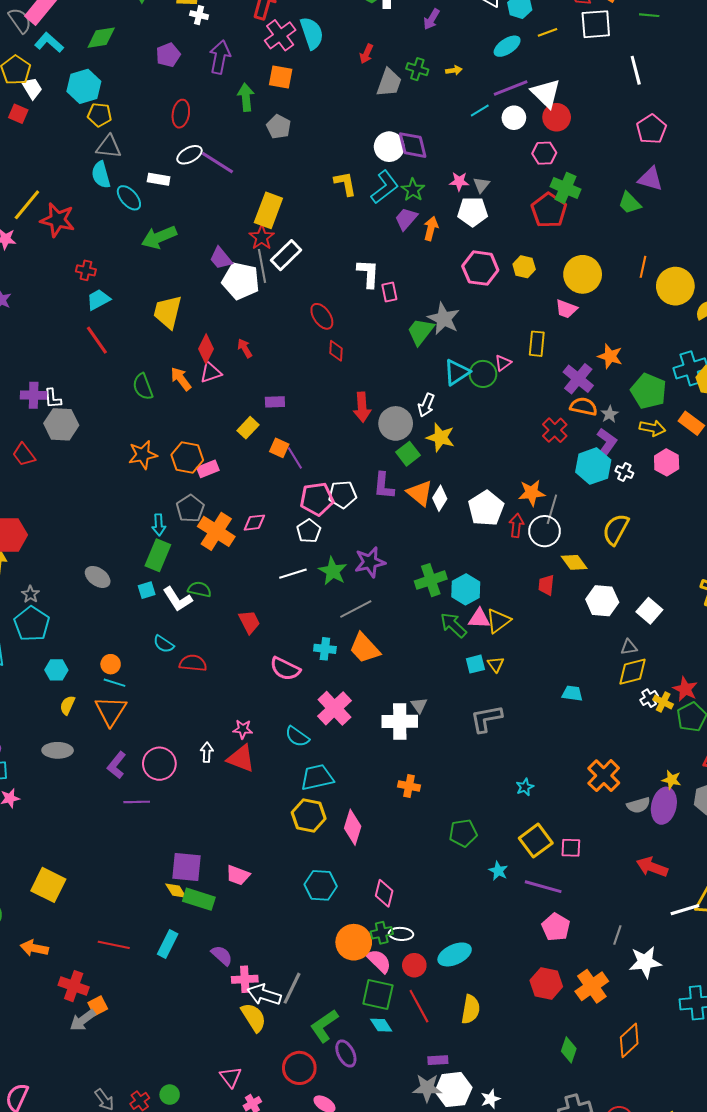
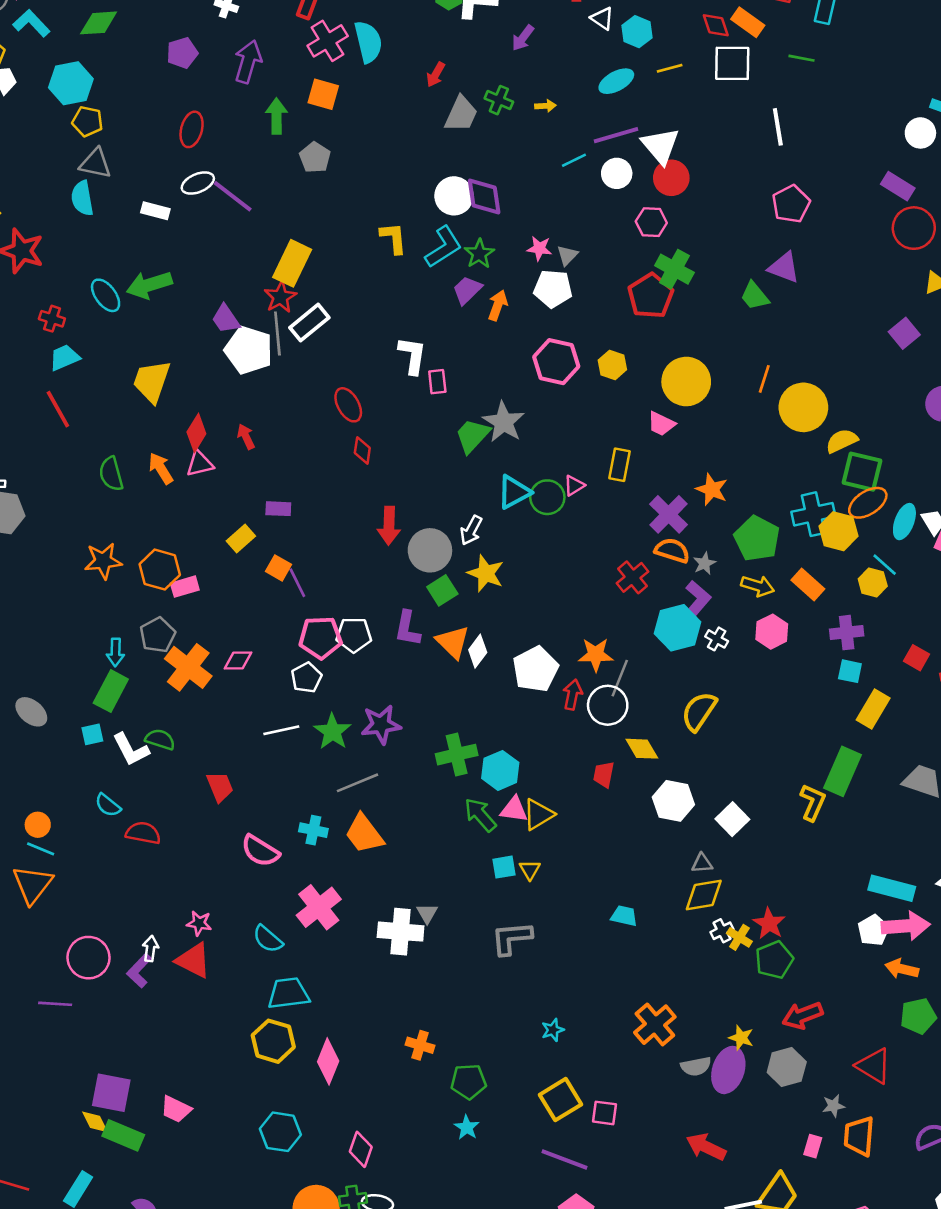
cyan ellipse: (129, 198) -> (106, 295), moved
purple L-shape: (117, 765) -> (139, 971), moved
orange cross: (409, 786) -> (420, 1045), moved
cyan star: (498, 871) -> (467, 1127), moved

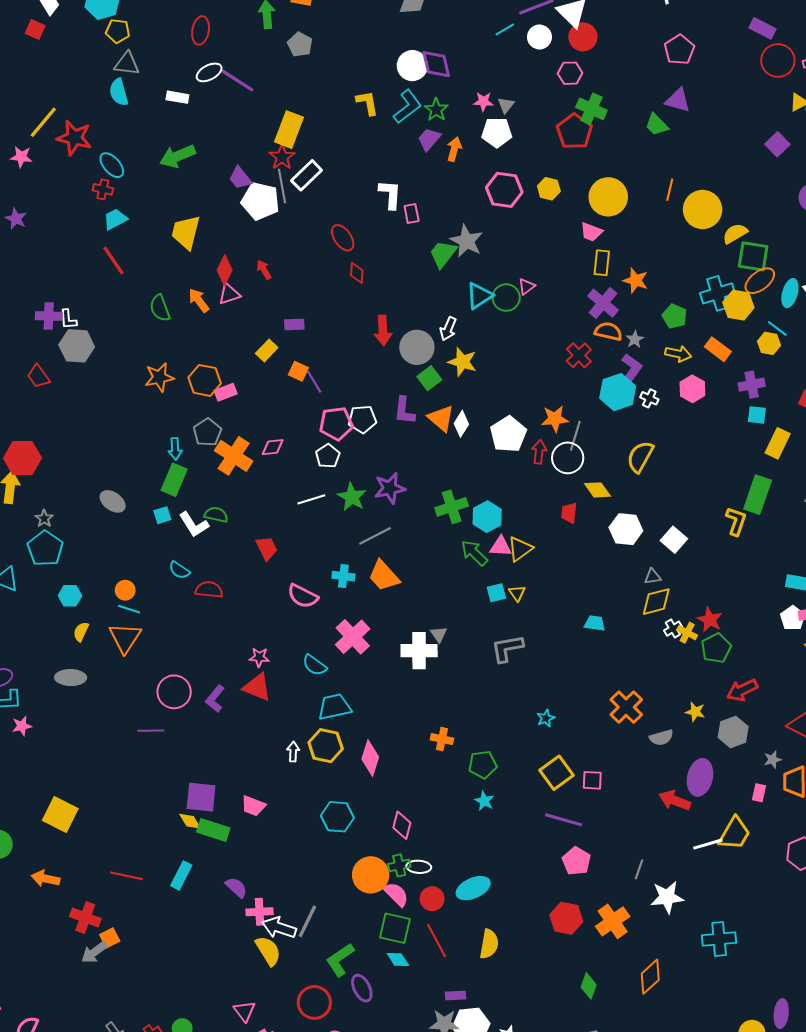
cyan ellipse: (106, 295) -> (112, 165), moved
yellow rectangle: (619, 465) -> (602, 263), moved
green pentagon: (757, 538) -> (675, 316), size x0.7
white arrow: (150, 949) -> (293, 752), moved
purple ellipse: (728, 1070) -> (700, 777), moved

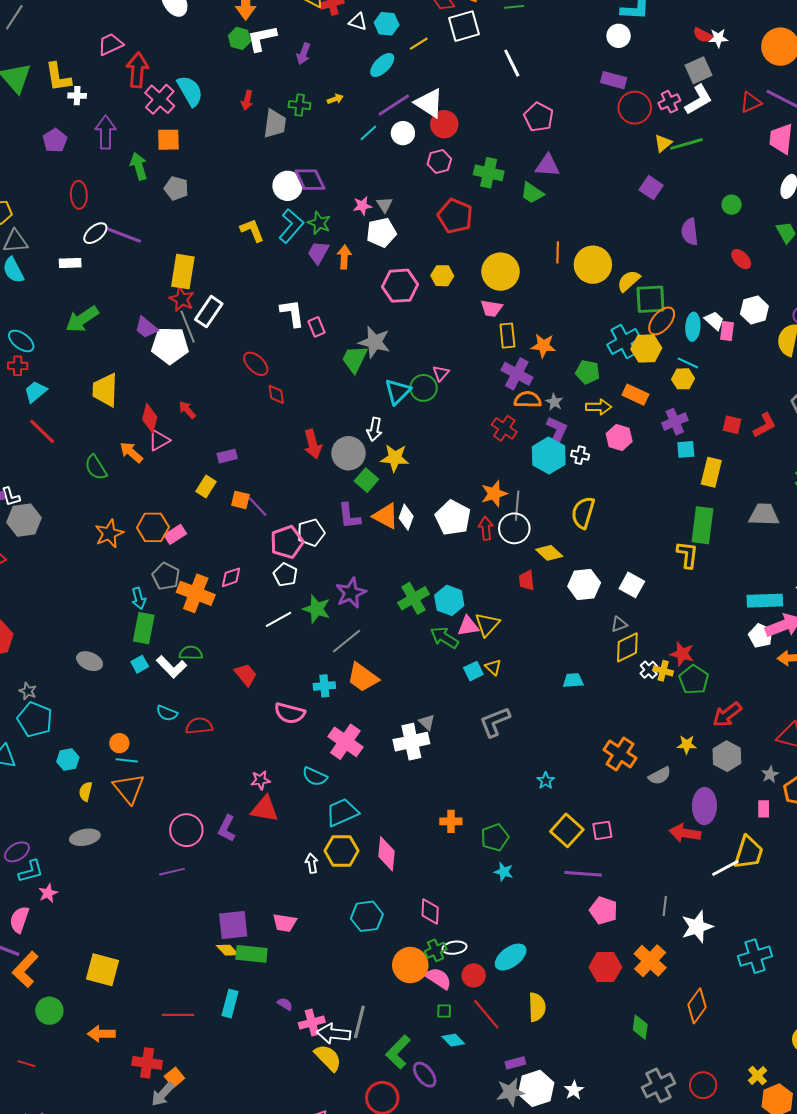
green cross: (591, 109) -> (489, 173), moved
purple semicircle: (236, 887) -> (285, 1004), size x0.7
green square: (395, 928) -> (444, 1011), size x0.5

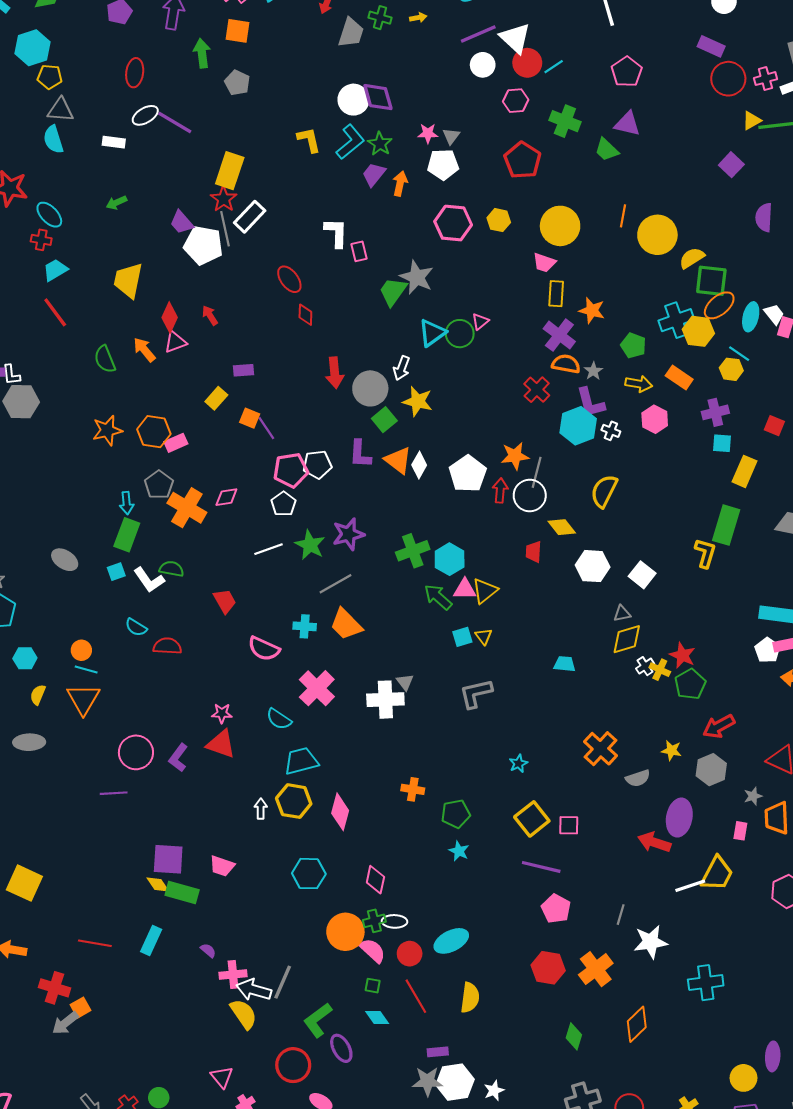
cyan line: (368, 133) -> (554, 67), moved
green arrow: (82, 319) -> (116, 203), size x0.6
purple L-shape: (557, 432) -> (590, 403), turned 132

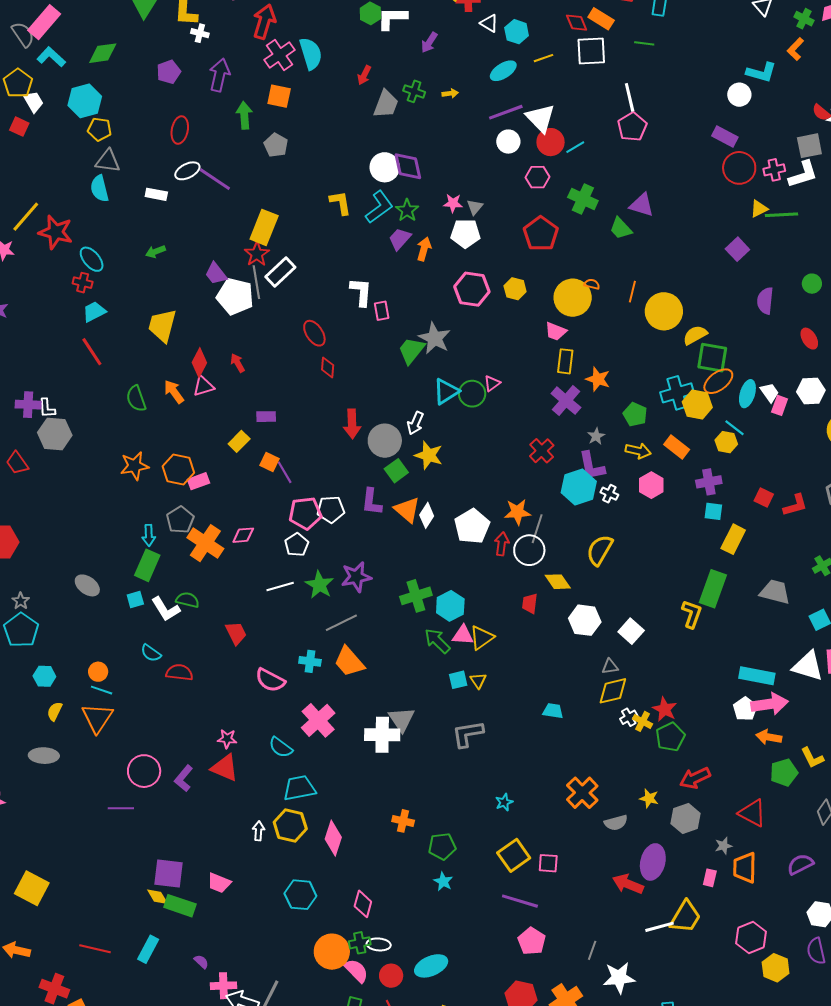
pink pentagon: (627, 72) -> (632, 127), moved
orange semicircle: (566, 364) -> (592, 284), moved, size x0.6
gray triangle: (405, 682) -> (402, 719), size x1.6

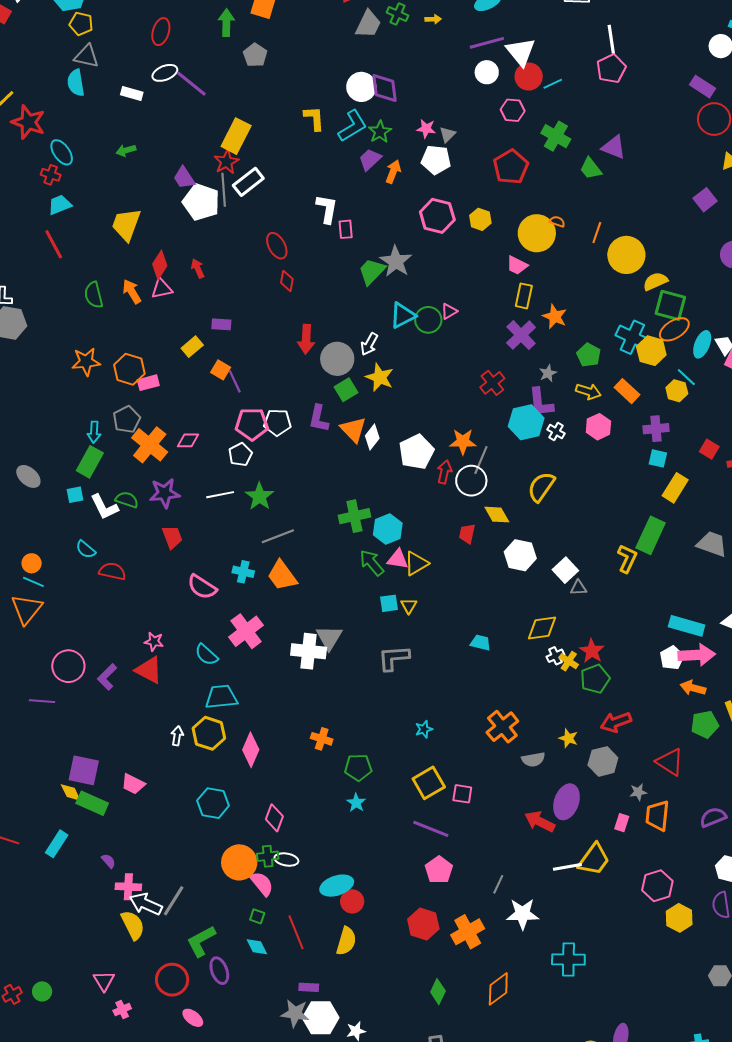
cyan cross: (677, 393) -> (632, 337), turned 36
purple star: (356, 577) -> (165, 493), moved
gray triangle: (610, 666) -> (578, 588), moved
red circle: (391, 976) -> (352, 901), moved

